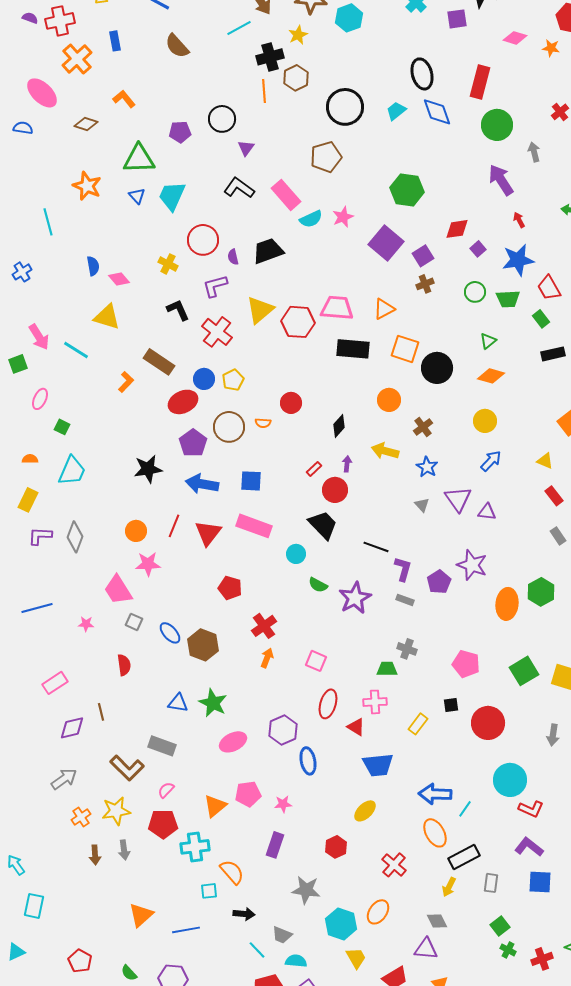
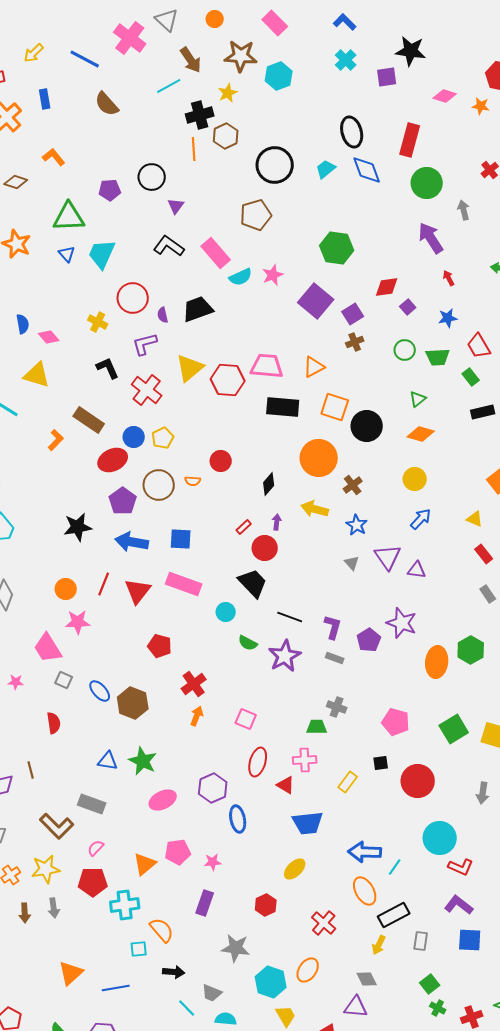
blue star: (518, 260) -> (448, 318), size x0.6
orange circle: (389, 400) -> (319, 458), size x1.6
black line: (376, 547) -> (290, 617), moved

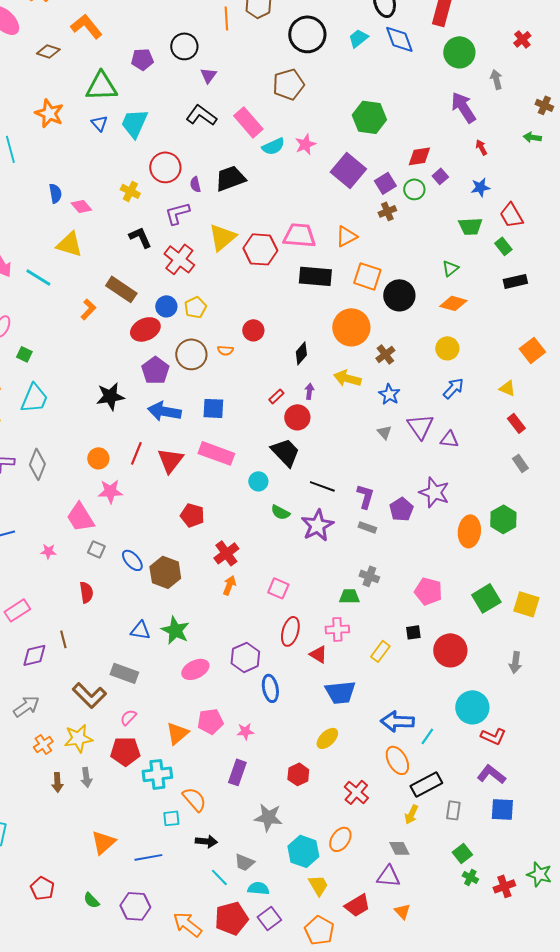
orange L-shape: (54, 157) -> (86, 26), size x1.4
green circle: (405, 350) -> (414, 189), moved

